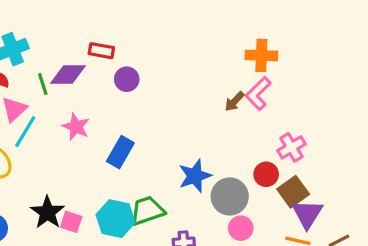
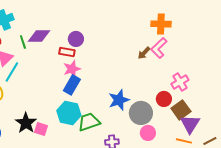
red rectangle: (101, 51) -> (67, 52), moved
pink star: (76, 127) -> (72, 69), moved, turned 30
cyan hexagon: (116, 219) -> (69, 113), moved

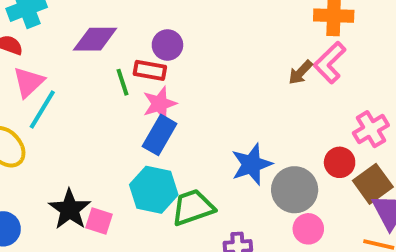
green line: (23, 42) -> (122, 82), moved

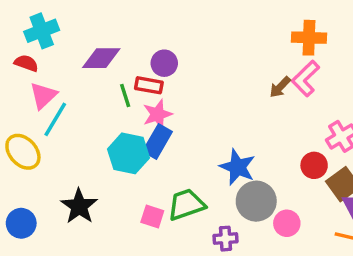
blue star: (252, 164) -> (237, 167), turned -30
cyan hexagon: (154, 190) -> (128, 153), moved
gray circle: (295, 190) -> (256, 201), moved
pink square: (99, 221) -> (152, 216), moved

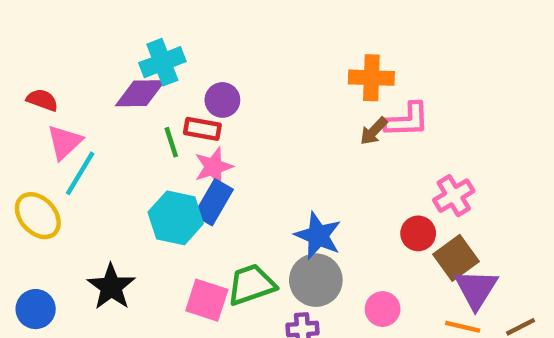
cyan cross: (42, 31) -> (162, 62), moved
orange cross: (309, 38) -> (371, 78), moved
pink L-shape: (306, 79) -> (407, 120), turned -138
gray circle: (256, 201) -> (316, 280), moved
pink square: (152, 216) -> (207, 300), size x1.4

